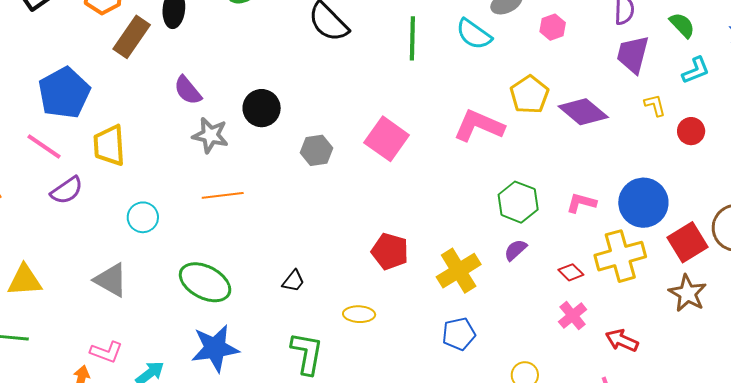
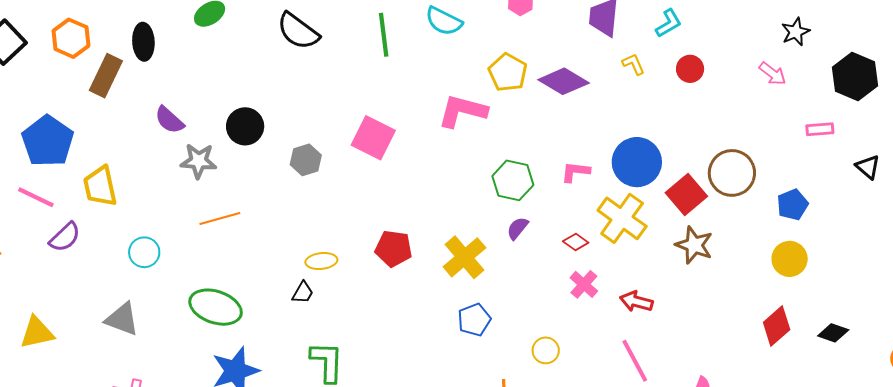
red circle: (691, 131) -> (690, 69), moved
yellow cross: (620, 256) -> (622, 218), turned -30
yellow ellipse: (359, 314) -> (321, 261), moved

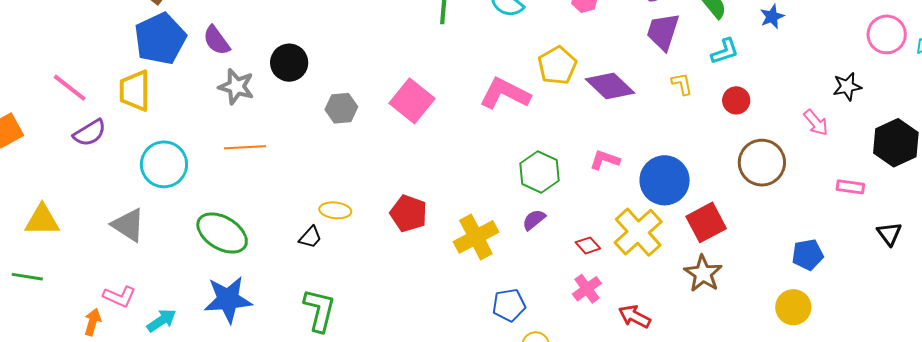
blue pentagon: (48, 141) -> (160, 39), moved
pink L-shape: (575, 172) -> (605, 160), moved
brown circle: (732, 173) -> (762, 163), moved
cyan circle: (144, 252) -> (164, 164), size x1.5
blue pentagon: (474, 320) -> (509, 305), moved

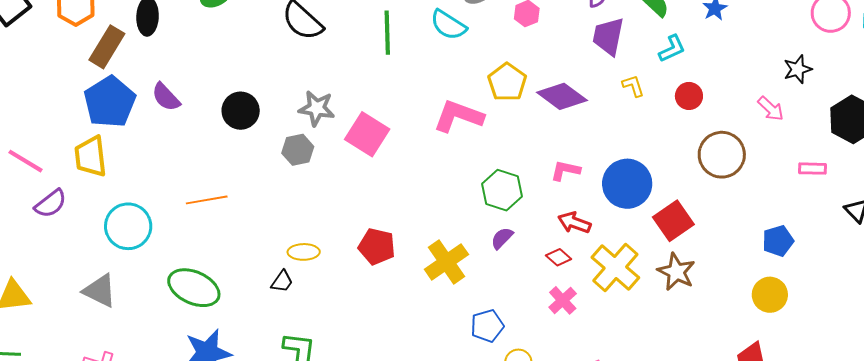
gray star: (236, 87) -> (317, 108), moved
yellow cross: (638, 232) -> (615, 267), moved
red arrow: (635, 316) -> (574, 223), moved

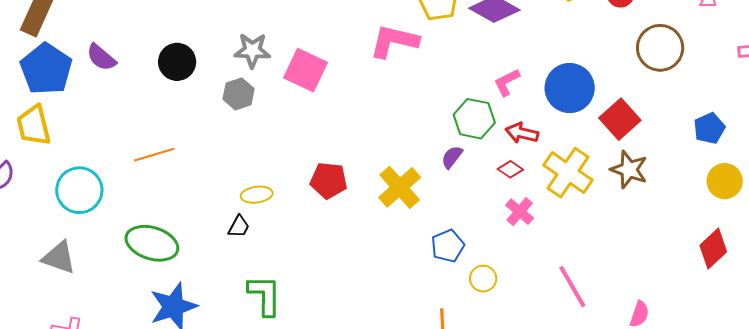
pink L-shape: (565, 170) -> (507, 82), turned -32
green hexagon: (502, 190) -> (474, 119), moved
blue pentagon: (778, 241) -> (709, 128), moved

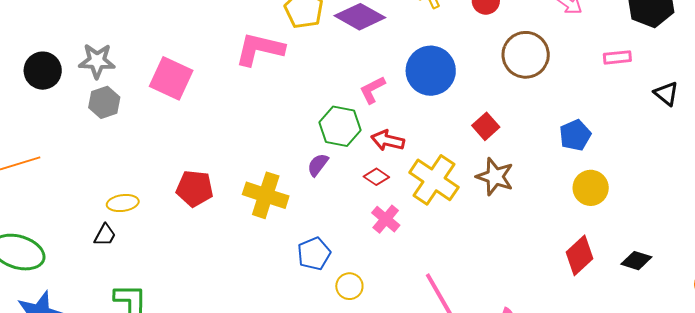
gray star: (252, 50) -> (97, 61), moved
blue circle: (570, 88) -> (431, 71), moved
red square: (620, 119) -> (486, 126), size x0.7
yellow cross: (400, 187) -> (266, 195), turned -30

